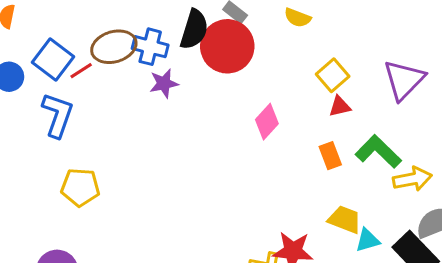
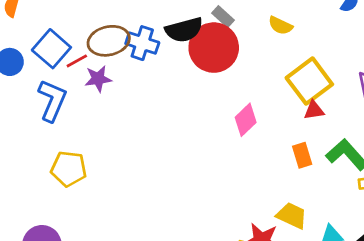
black semicircle: (194, 29) -> (184, 30), turned 54
yellow square: (333, 75) -> (309, 81), size x1.5
purple star: (164, 83) -> (98, 79), moved
yellow trapezoid: (345, 219) -> (292, 216), moved

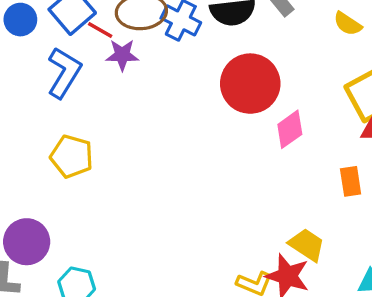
red circle: (214, 48) -> (250, 84), moved
red line: (77, 61) -> (100, 30), turned 50
yellow trapezoid: (292, 216) -> (307, 245), moved

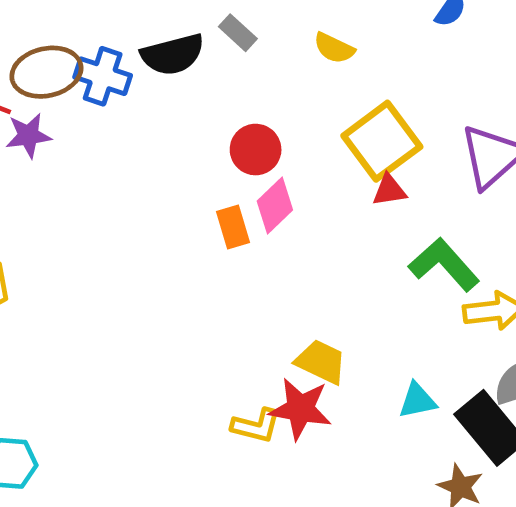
red circle: (250, 84) -> (256, 150), moved, size x0.6
orange rectangle: (351, 181) -> (233, 227), moved

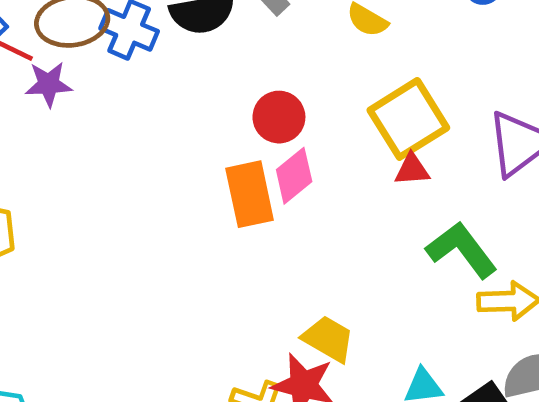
orange rectangle: (233, 227) -> (250, 194), size x1.5

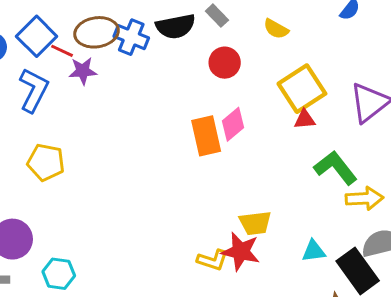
red circle: (279, 117) -> (225, 63), moved
yellow trapezoid: (328, 339) -> (255, 223), turned 144

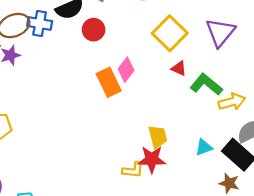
red circle: (225, 63) -> (94, 30), moved
red triangle: (305, 119) -> (179, 68), moved, turned 42
yellow trapezoid: (255, 223) -> (158, 137), turned -85

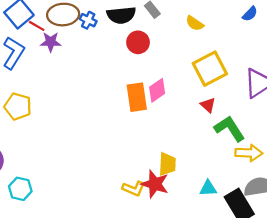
blue cross: (40, 23) -> (88, 20), size x0.7

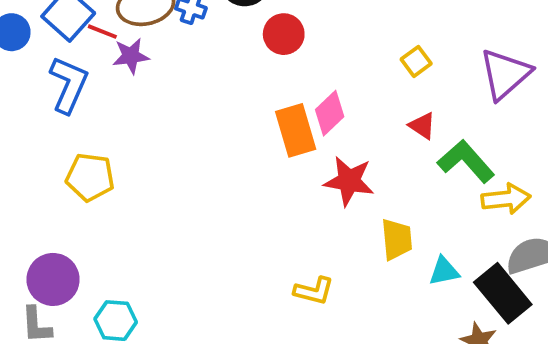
yellow square: (210, 69) -> (416, 61), size x0.5
yellow trapezoid: (167, 164) -> (397, 239), moved
red star: (155, 184) -> (349, 181), moved

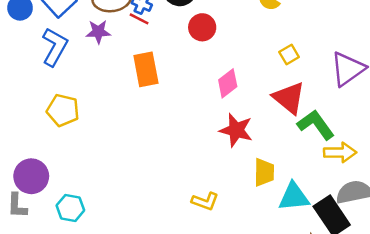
red line: (102, 32) -> (139, 19), moved
red triangle: (422, 126) -> (289, 98), size x1.8
orange rectangle: (296, 130) -> (146, 69), moved
cyan triangle: (444, 271) -> (294, 197), size x1.5

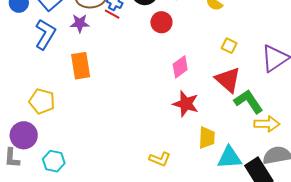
yellow square: (289, 55) -> (229, 46), turned -35
orange rectangle: (146, 69) -> (81, 66), moved
yellow pentagon: (63, 110) -> (42, 101), moved

